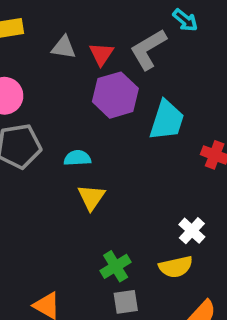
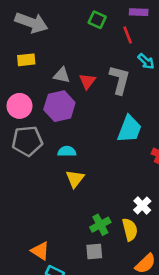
gray L-shape: (148, 49) -> (120, 80), turned 132
purple hexagon: (115, 95) -> (59, 106), moved
green cross: (116, 266) -> (100, 225), moved
yellow semicircle: (176, 267) -> (130, 230), turned -95

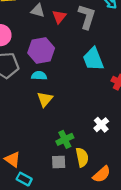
purple hexagon: (59, 106) -> (41, 51), moved
cyan trapezoid: (129, 129) -> (93, 59), turned 135
yellow semicircle: (130, 230) -> (82, 157), moved

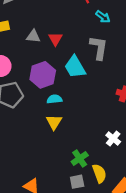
gray L-shape: (87, 17) -> (99, 48), moved
cyan trapezoid: (93, 59) -> (75, 67), moved
cyan semicircle: (39, 76) -> (54, 99), moved

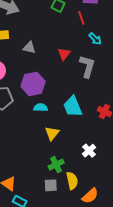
red triangle: (55, 39) -> (64, 54), moved
cyan trapezoid: (75, 67) -> (73, 107), moved
yellow triangle: (54, 122) -> (52, 133), moved

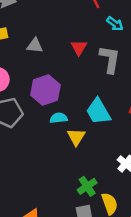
yellow triangle: (52, 133) -> (76, 137), moved

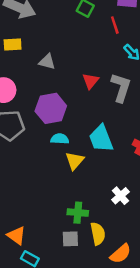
red triangle: (79, 48) -> (91, 81), moved
green cross: (87, 186) -> (78, 213), turned 30

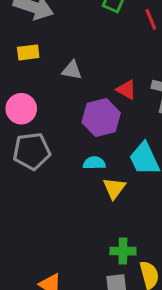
red triangle: (91, 81) -> (126, 90), turned -36
purple hexagon: (51, 108) -> (101, 118), moved

